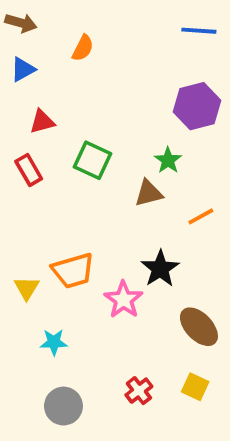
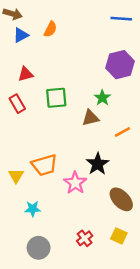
blue triangle: (23, 69) -> (21, 35), moved
green square: (92, 160) -> (56, 98), turned -30

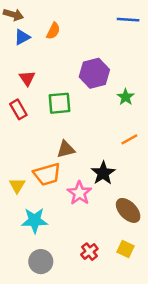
purple hexagon: (120, 65) -> (94, 73), moved
red triangle: (26, 74) -> (27, 78), turned -49
green star: (102, 98) -> (126, 97), moved
brown triangle: (91, 118) -> (66, 149), moved
cyan star: (33, 209) -> (35, 220), size x1.5

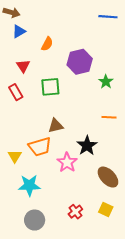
orange semicircle: (53, 31) -> (47, 44), moved
orange line: (129, 139) -> (109, 117), turned 32

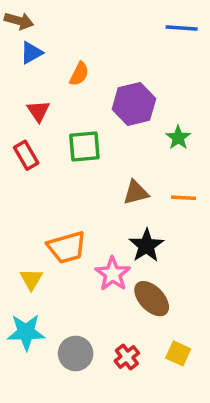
brown triangle: (56, 126) -> (136, 192), moved
yellow triangle: (15, 156) -> (31, 279), moved
brown ellipse: (108, 177) -> (152, 299), moved
cyan star: (29, 185) -> (26, 332), moved
gray circle: (35, 220) -> (76, 353), moved

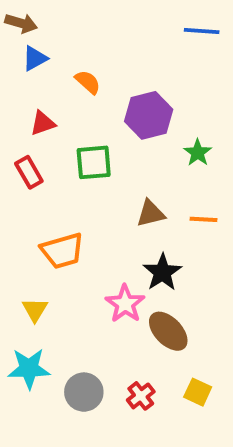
orange semicircle: (79, 74) -> (88, 82), turned -75
red triangle: (38, 111) -> (43, 123), turned 45
orange trapezoid: (67, 247) -> (62, 251), moved

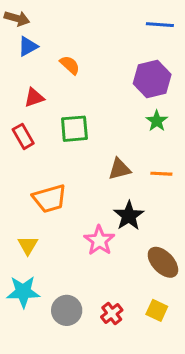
purple hexagon: (149, 115) -> (152, 79), moved
brown ellipse: (168, 331) -> (163, 262), moved

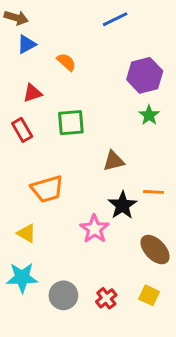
blue line: (160, 25) -> (115, 19), moved, turned -30
orange line: (161, 174) -> (154, 192), moved
yellow triangle: (28, 245) -> (27, 233), turned -30

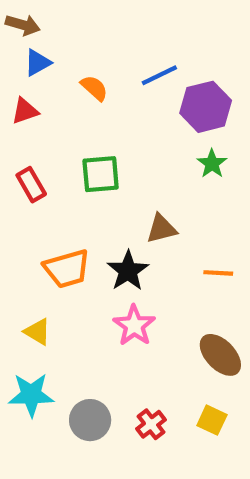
blue line: (115, 19) -> (159, 75), moved
red triangle: (32, 93) -> (25, 111), moved
black star: (123, 205) -> (128, 271), moved

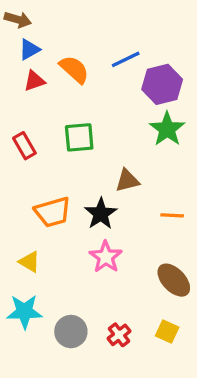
orange semicircle: (94, 88) -> (74, 69), size x1.4
red triangle: (25, 111) -> (34, 81), moved
green star: (212, 164) -> (167, 129), size x1.5

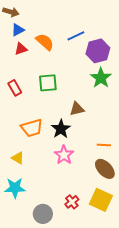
orange line: (172, 215) -> (104, 145), moved
gray circle: (71, 332) -> (43, 214), moved
yellow square: (167, 332) -> (101, 200), size x1.6

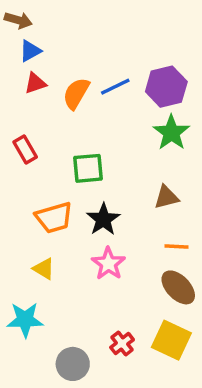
blue line: (76, 36) -> (115, 87), moved
orange semicircle: (45, 42) -> (76, 93), moved, turned -102
green square: (48, 83) -> (88, 168), moved
brown triangle: (77, 109) -> (166, 197), moved
yellow triangle: (18, 158) -> (44, 269), moved

